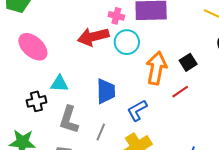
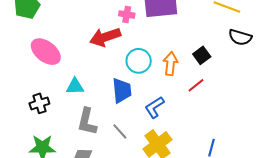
cyan circle: (127, 42) -> (139, 61), moved
orange arrow: (156, 68) -> (170, 64), size x0.7
black cross: (36, 101) -> (39, 103), moved
gray line: (101, 132) -> (120, 131), turned -60

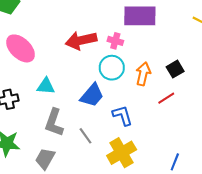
pink cross: (127, 15) -> (115, 41), moved
blue trapezoid: (122, 90) -> (92, 95), turned 40
blue L-shape: (154, 107) -> (123, 116), turned 100

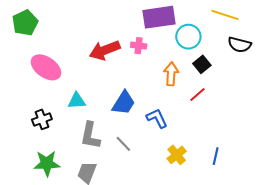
cyan circle: (112, 68) -> (188, 37), moved
yellow cross: (122, 153) -> (177, 155), moved, size x0.7

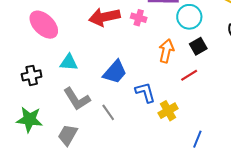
gray L-shape: (90, 136) -> (77, 99), turned -52
yellow cross: (177, 155) -> (168, 111), moved

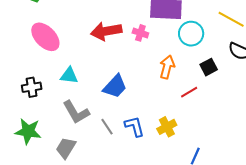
black square: (198, 46) -> (209, 67), moved
blue L-shape: (145, 92) -> (134, 126), moved

